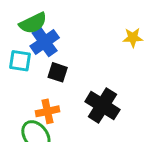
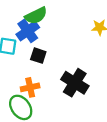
green semicircle: (33, 23) -> (36, 16), moved

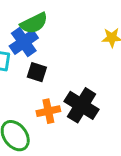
orange cross: (30, 87) -> (48, 111), moved

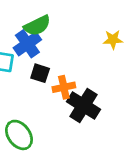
orange cross: (48, 111) -> (64, 87), moved

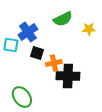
green semicircle: (37, 26) -> (63, 19), moved
black cross: (84, 105) -> (68, 76), turned -30

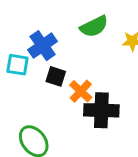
orange cross: (54, 63) -> (81, 91), turned -35

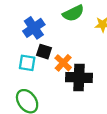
cyan square: (18, 65) -> (27, 63), moved

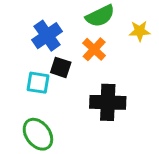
orange cross: (63, 63) -> (94, 49), moved

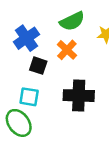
cyan square: (38, 83) -> (29, 97), moved

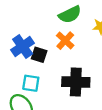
blue cross: (26, 38) -> (23, 46), moved

